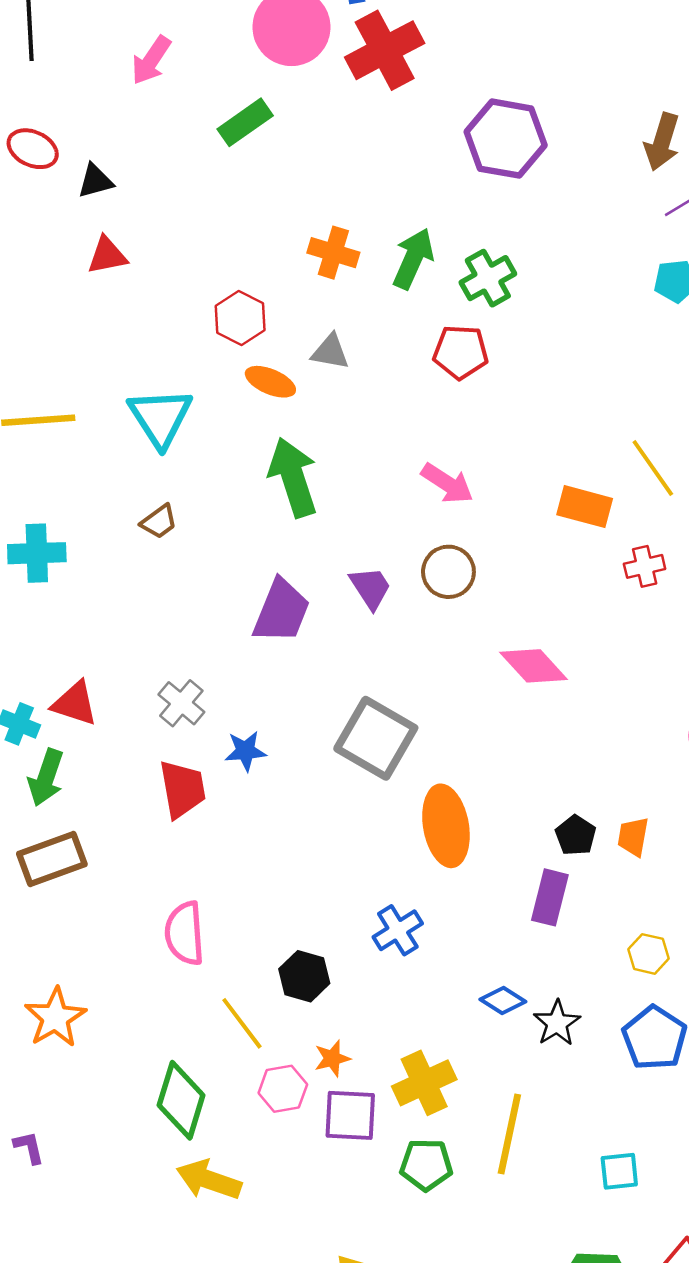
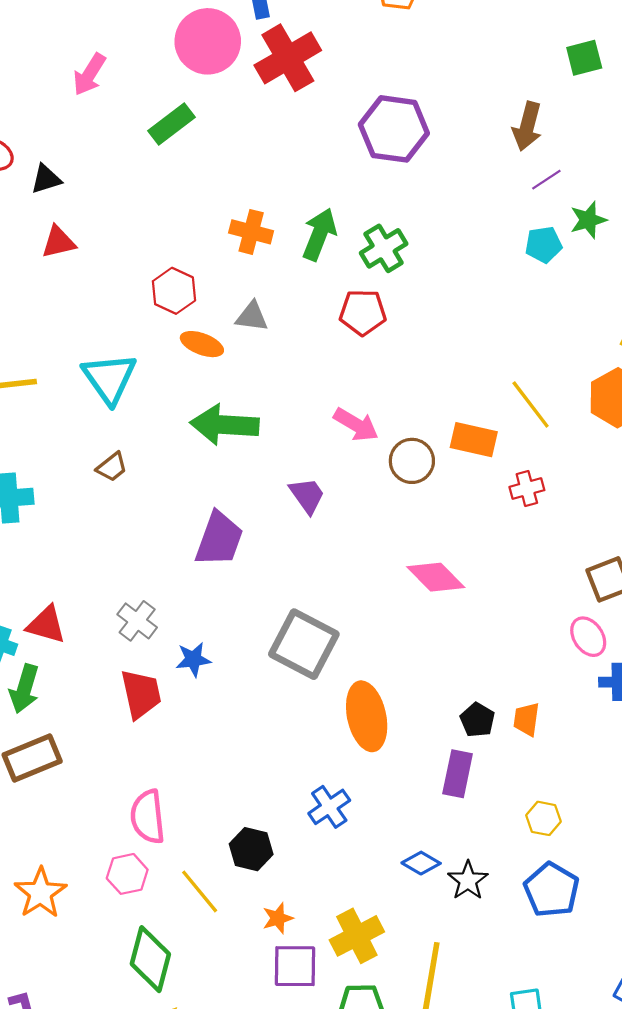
green arrow: (293, 477) -> (225, 425), turned -66
brown circle: (448, 572) -> (412, 461), moved
purple trapezoid: (370, 588) -> (307, 495), moved
pink hexagon: (283, 1089) -> (127, 874), moved

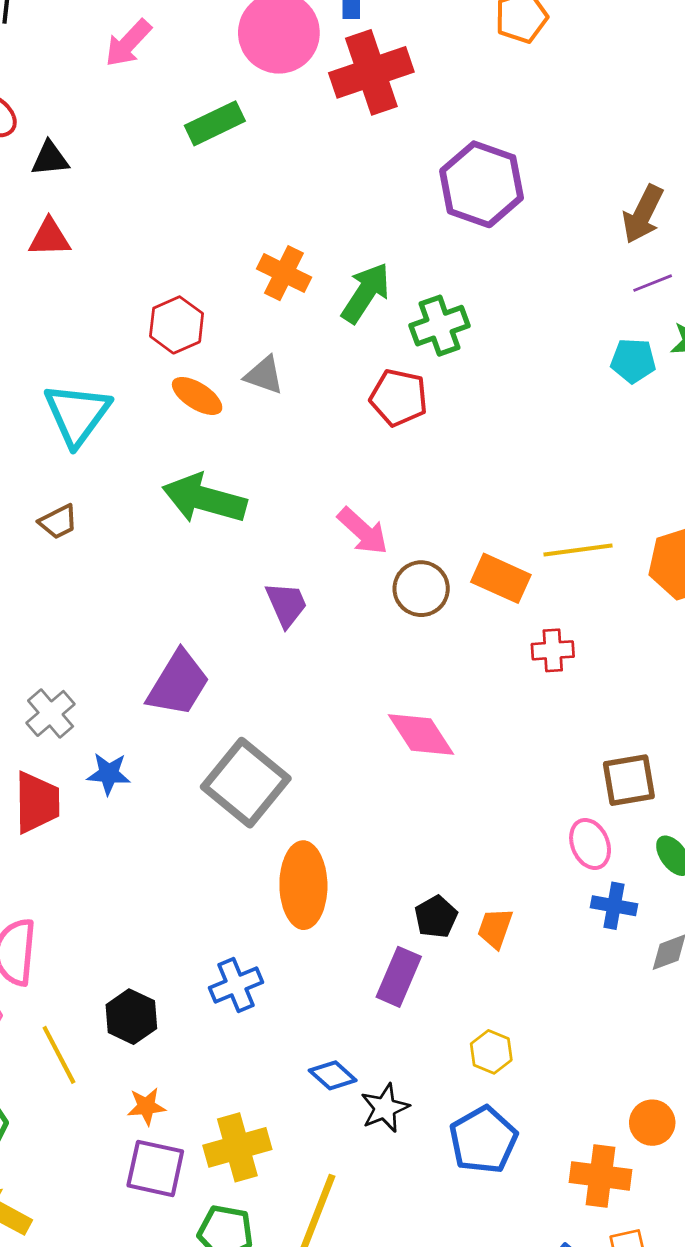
yellow line: (531, 404) -> (578, 550), turned -72
purple trapezoid: (219, 539) -> (178, 684), moved

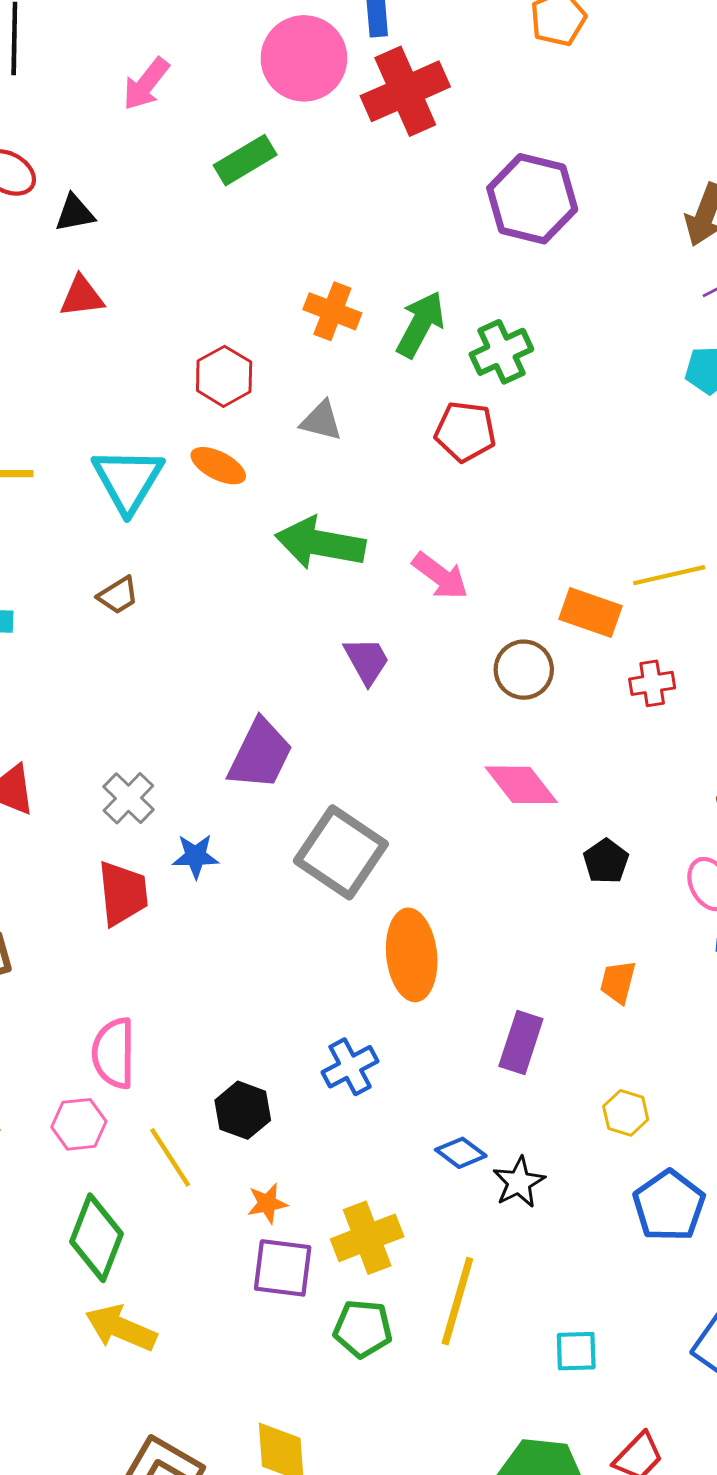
orange ellipse: (197, 396) -> (218, 466), moved
green arrow: (204, 499) -> (320, 543), moved
brown circle: (421, 589) -> (524, 670), moved
black pentagon: (436, 917) -> (606, 861), moved
blue pentagon: (483, 1140) -> (669, 1206), moved

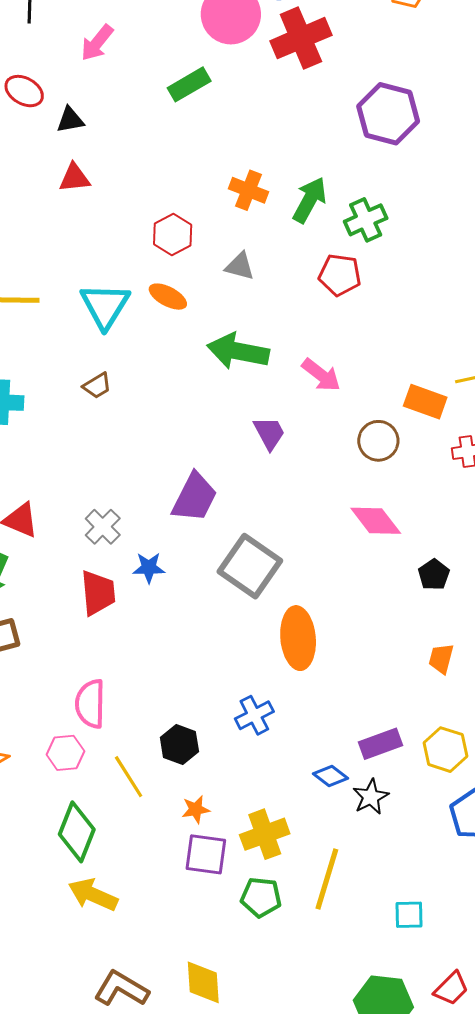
pink arrow: (146, 84) -> (97, 43), moved
purple rectangle: (521, 1042) -> (380, 744), moved, turned 51
yellow hexagon: (626, 1113) -> (445, 750), size x1.4

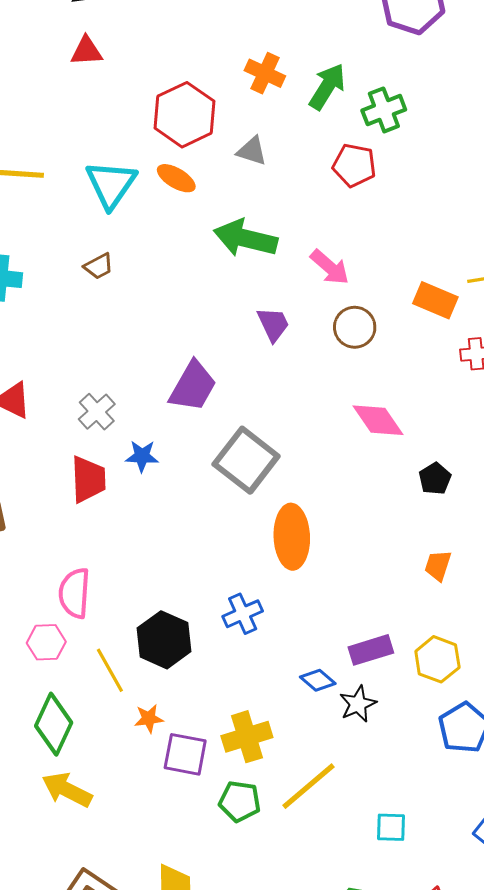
red hexagon: (173, 235) -> (185, 115), size x1.5
brown circle: (378, 441) -> (355, 327), moved
black hexagon: (179, 744) -> (164, 640), size x1.4
orange star: (196, 809) -> (149, 718), moved
yellow line: (327, 879) -> (308, 786), turned 30

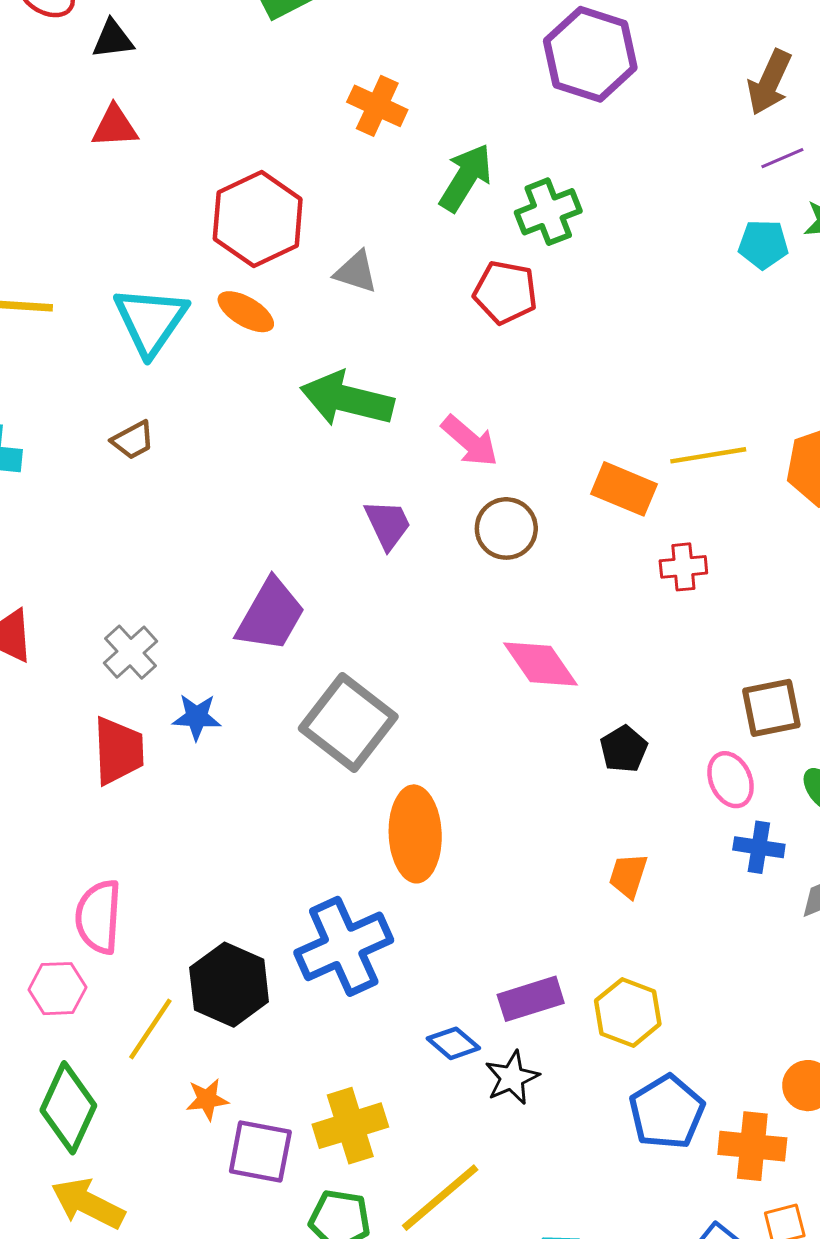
orange cross: (265, 73) -> (377, 106), moved
blue cross: (243, 614) -> (344, 946), size x1.6
yellow line: (110, 670) -> (150, 1029), turned 63

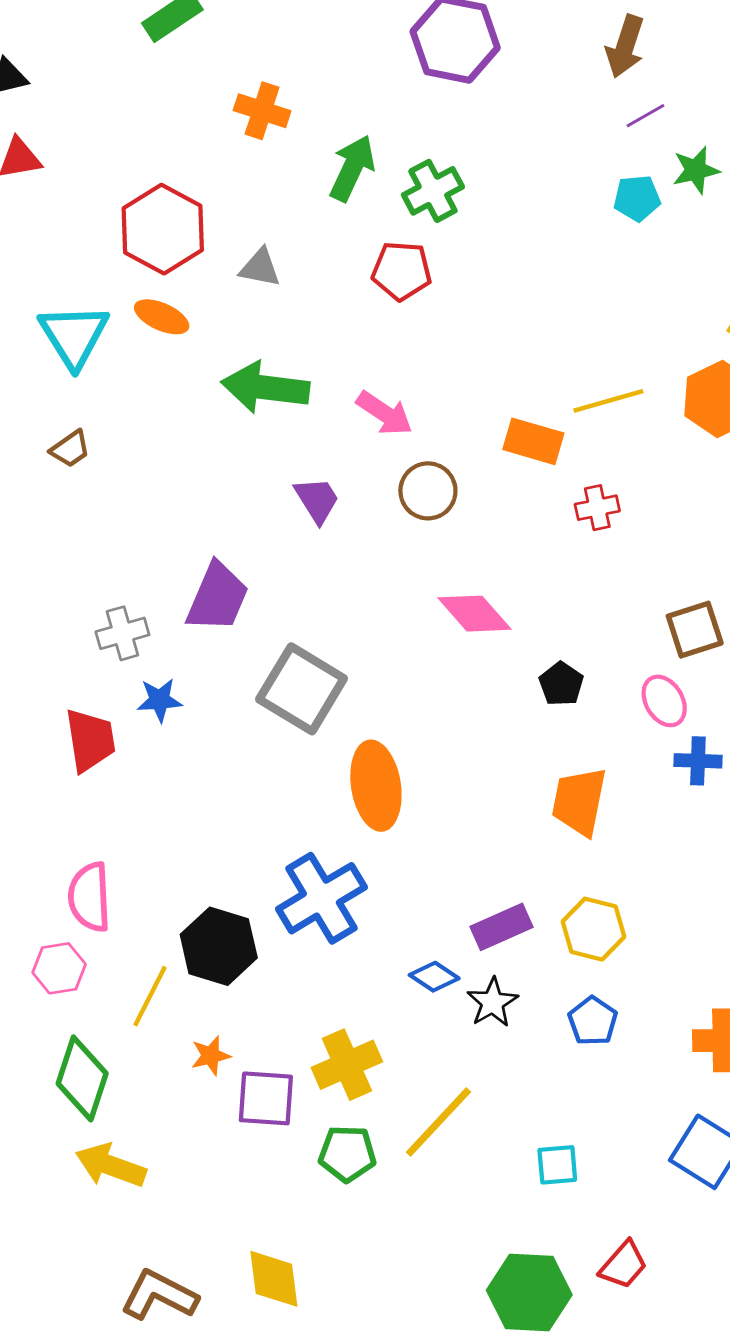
gray cross: (131, 652) -> (122, 633), moved, turned 33
orange trapezoid: (628, 876) -> (579, 801), size x1.6
blue pentagon: (667, 1112) -> (593, 1021), moved, size x0.7

